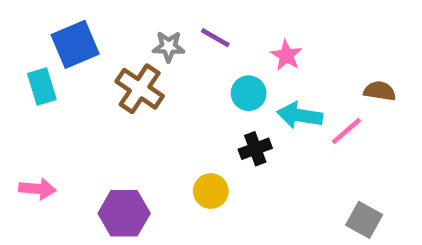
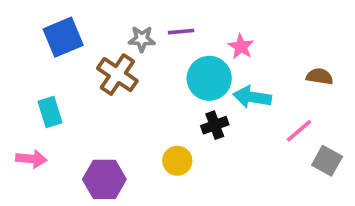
purple line: (215, 38) -> (181, 32), turned -35
cyan rectangle: (42, 87) -> (50, 112), moved
cyan circle: (249, 93) -> (209, 78), size x1.5
pink line: (346, 131) -> (299, 131), moved
gray square: (364, 220) -> (327, 161), moved

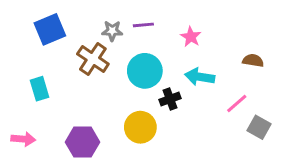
cyan circle: (209, 78) -> (145, 71), moved
pink arrow: (31, 159) -> (23, 139), moved
yellow circle: (177, 161) -> (140, 127), size x1.4

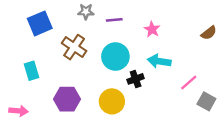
gray star: (112, 31) -> (86, 12), moved
brown semicircle: (253, 60) -> (209, 33), moved, turned 133
purple hexagon: (83, 142) -> (67, 99), moved

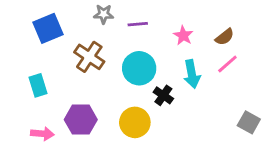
brown semicircle: (209, 33) -> (225, 37), moved
cyan arrow: (159, 61) -> (192, 74), turned -110
black cross: (136, 79) -> (163, 95), turned -35
pink line: (189, 83) -> (227, 64), moved
pink arrow: (19, 111) -> (42, 134), moved

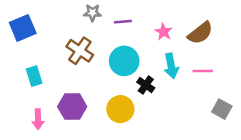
blue square: (48, 28) -> (23, 28), moved
brown semicircle: (225, 37) -> (200, 33), size x1.5
pink line: (227, 64) -> (203, 71), moved, turned 42
pink arrow: (42, 134) -> (38, 119), turned 84

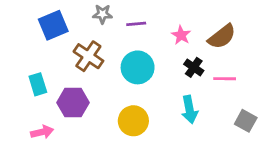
blue square: (23, 28) -> (53, 25), moved
cyan arrow: (171, 66) -> (190, 110), moved
black cross: (146, 85) -> (194, 67), moved
purple hexagon: (72, 107) -> (73, 103), moved
pink arrow: (38, 119) -> (42, 132), turned -102

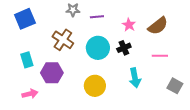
blue square: (53, 25) -> (25, 19), moved
black cross: (194, 67) -> (124, 48), moved, turned 32

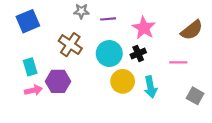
pink star: (129, 25) -> (144, 28), size x1.5
brown semicircle: (158, 26) -> (192, 30), moved
yellow circle: (95, 86) -> (123, 81), moved
pink arrow: (30, 94) -> (33, 90), moved

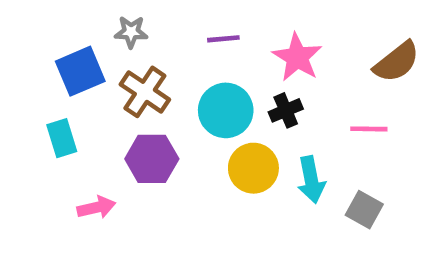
gray star: (81, 11) -> (131, 32), moved
blue square: (28, 21) -> (80, 71), moved
purple hexagon: (58, 81) -> (152, 159), moved
pink arrow: (33, 90) -> (96, 207), moved
gray square: (195, 96) -> (364, 210), moved

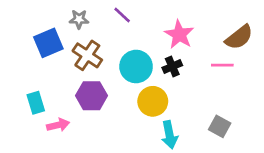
purple line: (223, 39) -> (122, 15), moved, turned 48
pink line: (369, 129) -> (222, 65), moved
cyan rectangle: (62, 138) -> (36, 103), moved
cyan arrow: (311, 180) -> (169, 135), moved

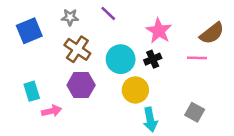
blue square: (48, 43) -> (29, 31), moved

